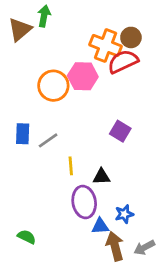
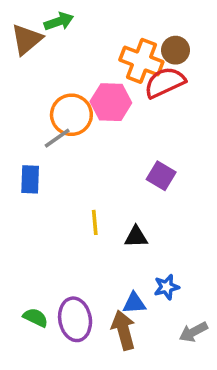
green arrow: (44, 16) -> (59, 21), turned 60
gray line: (48, 140) -> (57, 138), moved
purple ellipse: (84, 202) -> (75, 319), moved
brown arrow: (115, 246) -> (123, 330), moved

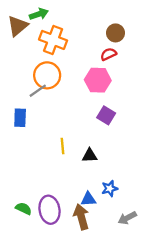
orange cross: (141, 61) -> (53, 40), moved
red semicircle: (165, 82) -> (108, 54), size x0.6
pink hexagon: (111, 102) -> (98, 80), moved

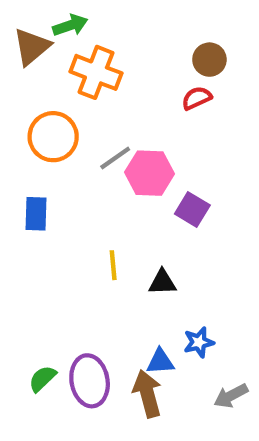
orange circle: (47, 75) -> (53, 137), moved
pink hexagon: (98, 80) -> (150, 173), moved
gray line: (38, 91) -> (115, 158), moved
green semicircle: (24, 209) -> (42, 379), turned -70

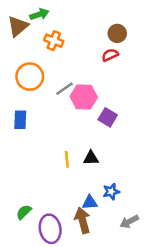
orange cross: (96, 72) -> (54, 41), size x0.7
yellow line: (113, 265) -> (67, 159), moved
purple ellipse: (90, 381) -> (50, 229), moved

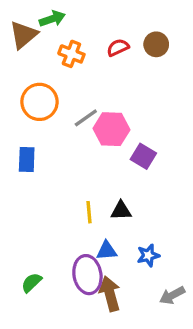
red semicircle: (110, 55) -> (118, 48), moved
blue triangle: (90, 202) -> (107, 251), moved
purple ellipse: (50, 229) -> (87, 275), moved

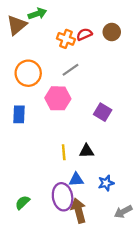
orange cross: (71, 54) -> (66, 39), moved
gray line: (86, 118) -> (71, 70), moved
pink hexagon: (111, 129) -> (58, 98), moved

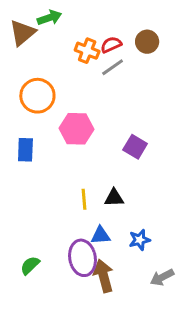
gray line: (71, 70) -> (113, 67), moved

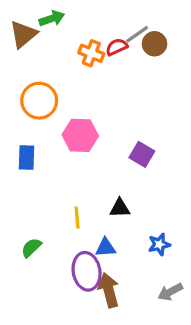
gray line: (113, 67) -> (137, 34), moved
yellow line: (84, 199) -> (77, 218), moved
blue star: (140, 240) -> (159, 244), moved
green semicircle: (30, 265) -> (31, 248), moved

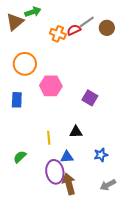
brown circle: (154, 44) -> (107, 28), moved

